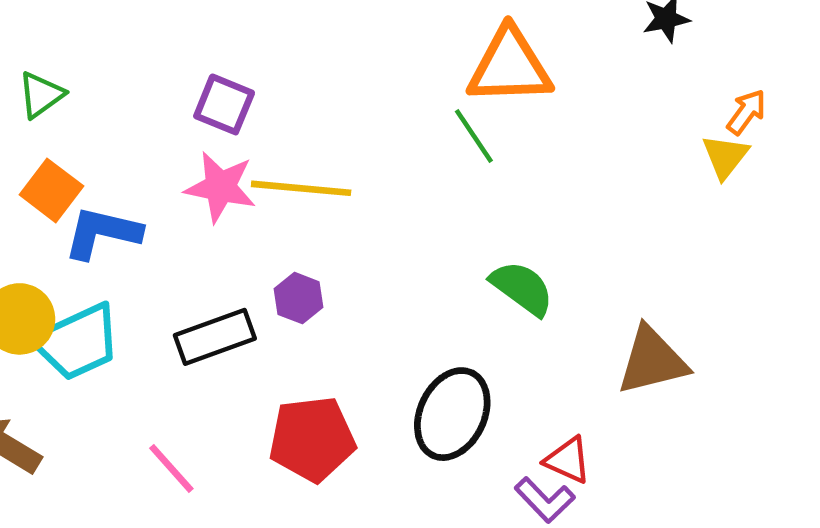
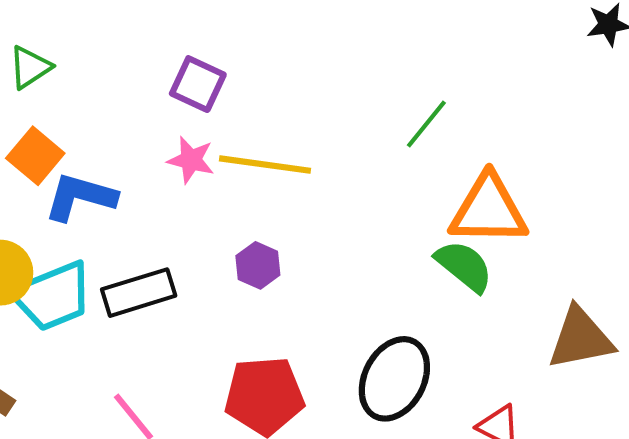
orange triangle: (510, 66) -> (488, 210), moved
green line: (474, 136) -> (426, 124), turned 70
pink star: (220, 187) -> (191, 160), size x0.7
black rectangle: (215, 337) -> (139, 293), moved

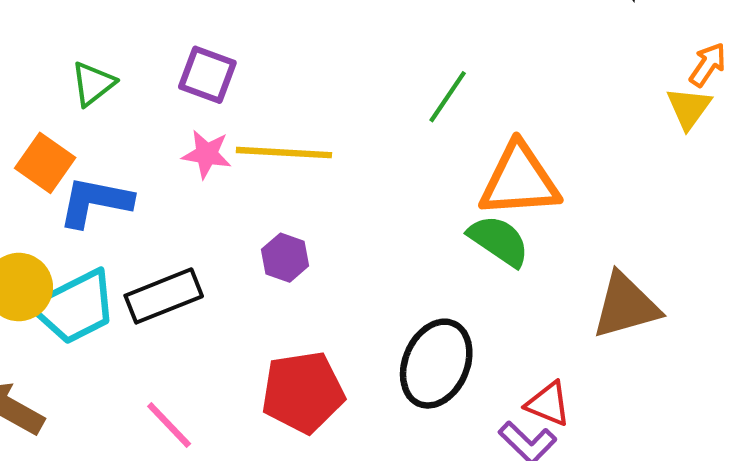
green triangle: (30, 67) -> (93, 84), moved

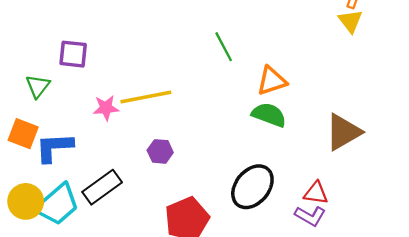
purple square: (207, 75) -> (73, 54), moved
green line: (448, 97) -> (224, 47), turned -48
orange triangle: (519, 180) -> (272, 81), size x0.7
black ellipse: (436, 364) -> (252, 187), turned 30

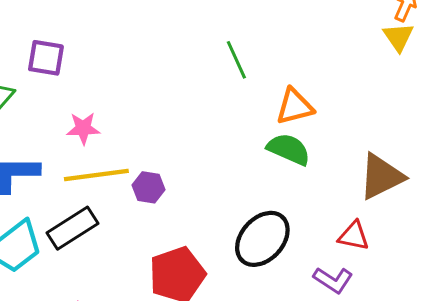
yellow line: (146, 97) -> (96, 175), moved
red triangle: (316, 193) -> (354, 236), moved

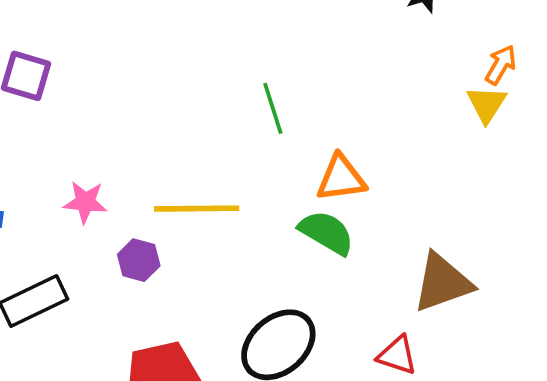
pink star: (83, 128) -> (85, 202), moved
yellow line: (96, 175) -> (197, 209), moved

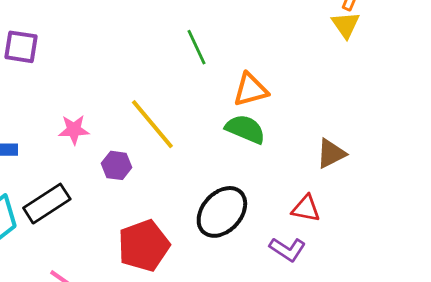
yellow line: (197, 209) -> (152, 124), turned 58
brown triangle: (442, 283) -> (331, 154), size x0.7

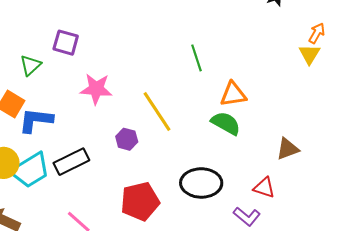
pink star: (74, 130) -> (96, 89), moved, size x1.4
black ellipse: (222, 212) -> (201, 183), turned 42

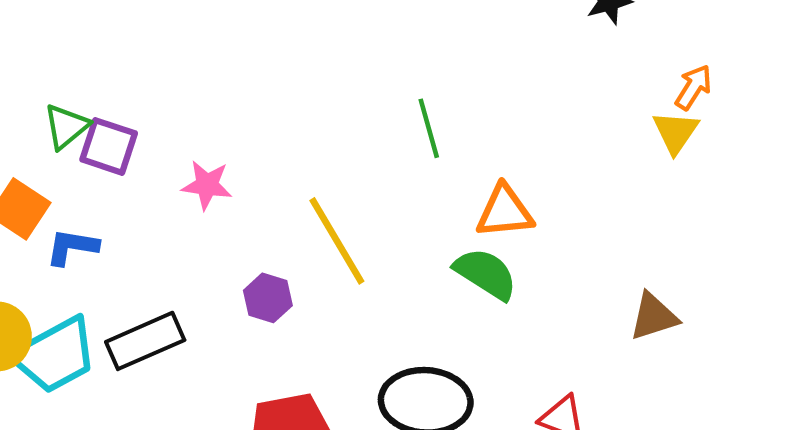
purple square: (66, 43) -> (109, 146), moved
pink star: (96, 89) -> (207, 185), size x0.7
blue L-shape: (36, 120) -> (72, 247), size x0.7
brown triangle: (288, 149) -> (654, 316), moved

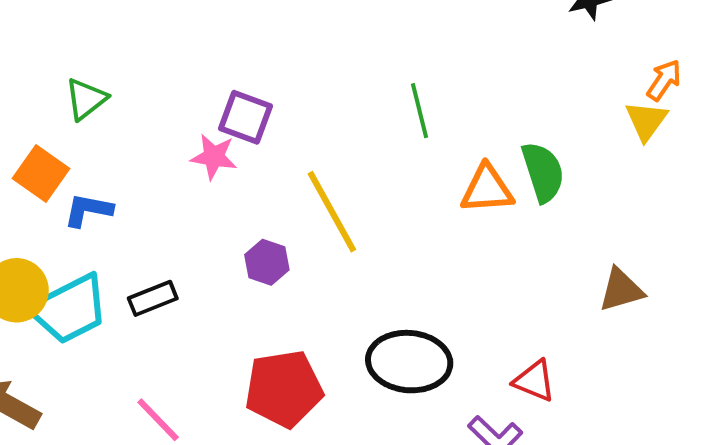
purple square: (109, 146) -> (246, 117), moved
green semicircle: (486, 274) -> (543, 172), moved, turned 38
black rectangle: (145, 341) -> (153, 298), size x0.7

